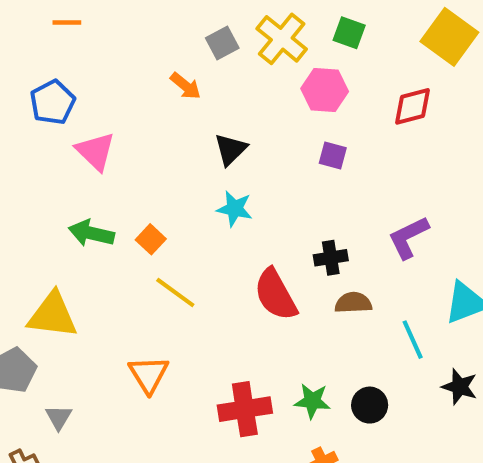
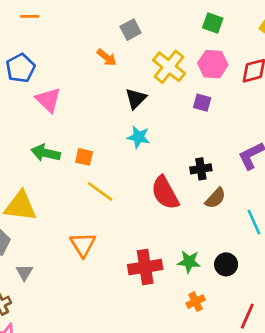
yellow cross: (282, 39) -> (169, 67), moved
pink hexagon: (325, 90) -> (213, 64), moved
orange square: (151, 239) -> (84, 157), turned -30
brown semicircle: (353, 303) -> (215, 198), turned 135

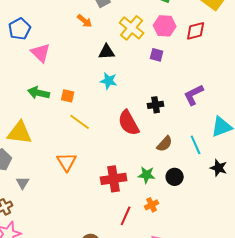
black triangle: (136, 99) -> (107, 52), turned 42
brown semicircle: (215, 198) -> (165, 144), moved
red line: (247, 316) -> (126, 216), moved

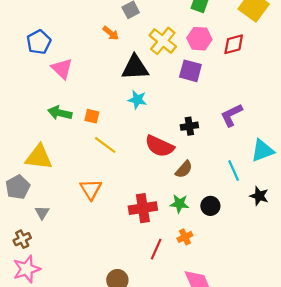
black triangle: (107, 52) -> (135, 67), size x1.5
purple square: (157, 55) -> (190, 71), size x1.5
red semicircle: (129, 123) -> (159, 146), turned -36
brown semicircle: (165, 144) -> (184, 169), moved

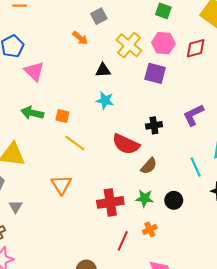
black triangle: (135, 67) -> (103, 70), size x0.6

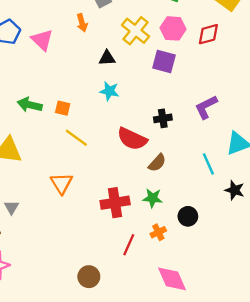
orange arrow: (80, 38) -> (82, 23), turned 35
pink triangle: (34, 71) -> (42, 40), moved
black circle: (174, 200) -> (188, 216), moved

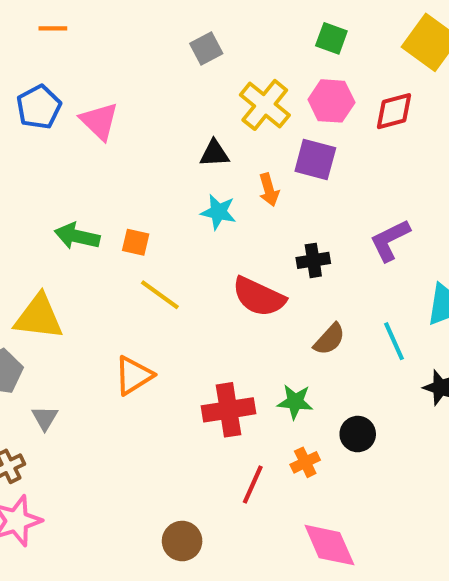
orange arrow: (82, 23) -> (269, 190), moved
brown semicircle: (157, 163) -> (329, 339), moved
orange triangle: (62, 183) -> (134, 375), turned 30

